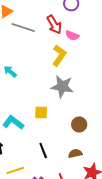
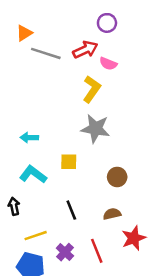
red arrow: (54, 24) -> (85, 50), turned -84
cyan arrow: (10, 72) -> (29, 138), moved, turned -40

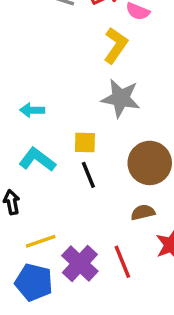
brown circle: (117, 177) -> (150, 163), size x1.6
black line: (71, 210) -> (88, 175), moved
purple cross: (65, 252) -> (80, 263), size x1.5

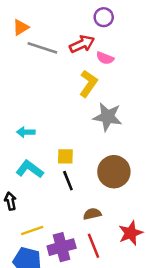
gray star: (121, 98) -> (108, 117), moved
brown semicircle: (143, 212) -> (92, 214), moved
purple cross: (80, 263) -> (62, 247), turned 32

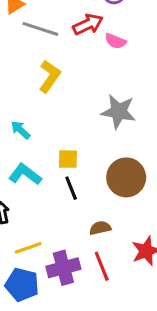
yellow L-shape: (88, 84) -> (50, 76), moved
cyan arrow: (26, 132) -> (21, 130), turned 42

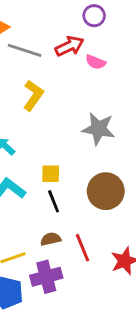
brown semicircle: (100, 228) -> (51, 239), moved
red line: (102, 266) -> (83, 248), moved

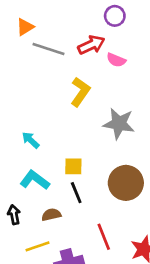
yellow L-shape: (33, 95) -> (80, 92), moved
brown semicircle: (51, 239) -> (51, 215), moved

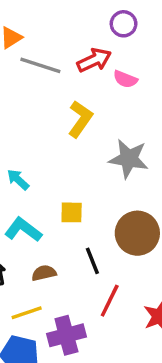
black line: (76, 193) -> (92, 261), moved
red line: (104, 237) -> (110, 301), turned 48

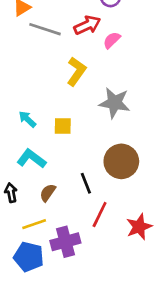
pink semicircle: (125, 79) -> (112, 40), turned 114
yellow square: (72, 212) -> (63, 126), moved
brown semicircle: (44, 273) -> (48, 193), turned -42

